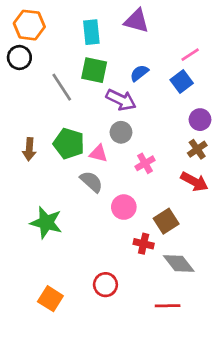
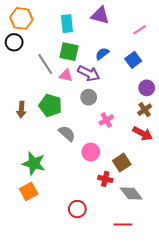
pink line: (190, 55) -> (139, 30), moved
pink triangle: (98, 153) -> (66, 75), moved
orange square: (50, 299) -> (29, 191), moved, turned 30

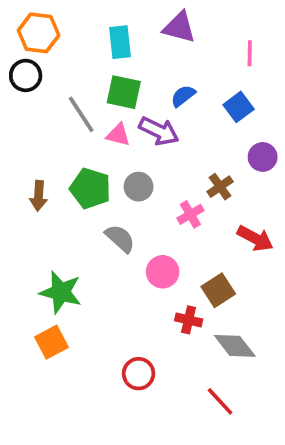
pink line: (139, 30) -> (250, 53), turned -56
gray circle: (89, 97) -> (139, 187), moved
brown cross: (145, 110) -> (220, 187), moved
red line: (123, 225) -> (220, 401), turned 48

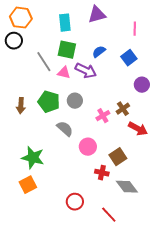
purple triangle: (179, 27) -> (97, 15), turned -30
brown cross: (220, 187) -> (123, 109), moved
red line: (220, 401) -> (109, 215), moved

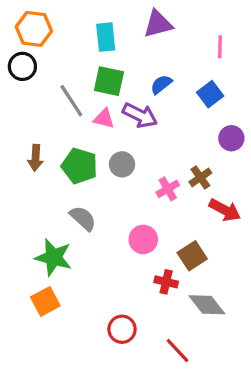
brown arrow: (21, 106) -> (35, 158), moved
gray semicircle: (65, 129) -> (83, 218), moved

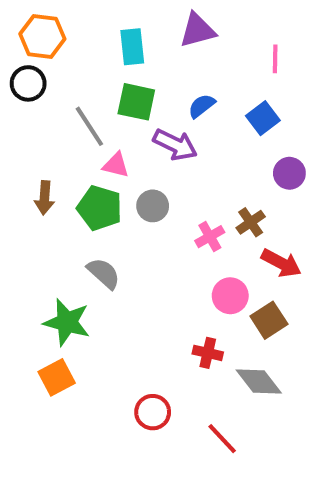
pink triangle: (104, 119) -> (116, 165), moved
pink circle: (143, 239) -> (230, 296), moved
brown square: (192, 256) -> (269, 320), moved

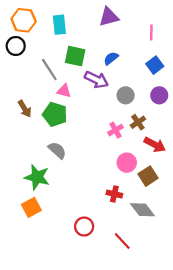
cyan rectangle: (132, 47) -> (59, 25), moved
blue square: (263, 118) -> (155, 65), moved
brown arrow: (44, 198) -> (25, 109), turned -36
gray circle: (153, 206) -> (126, 95), moved

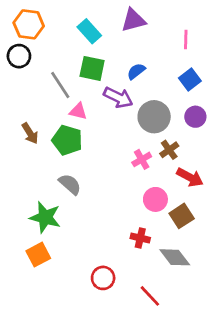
cyan rectangle: (59, 25) -> (89, 31), moved, turned -36
gray circle: (126, 95) -> (154, 117), size x1.5

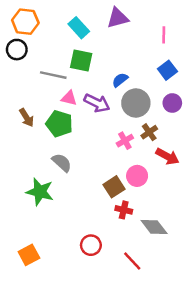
blue semicircle: (136, 71) -> (120, 80), moved
gray line: (60, 85) -> (53, 75), turned -45
purple arrow: (118, 97) -> (97, 103), moved
brown square: (182, 216) -> (114, 187), moved
orange square: (38, 255) -> (29, 255), moved

